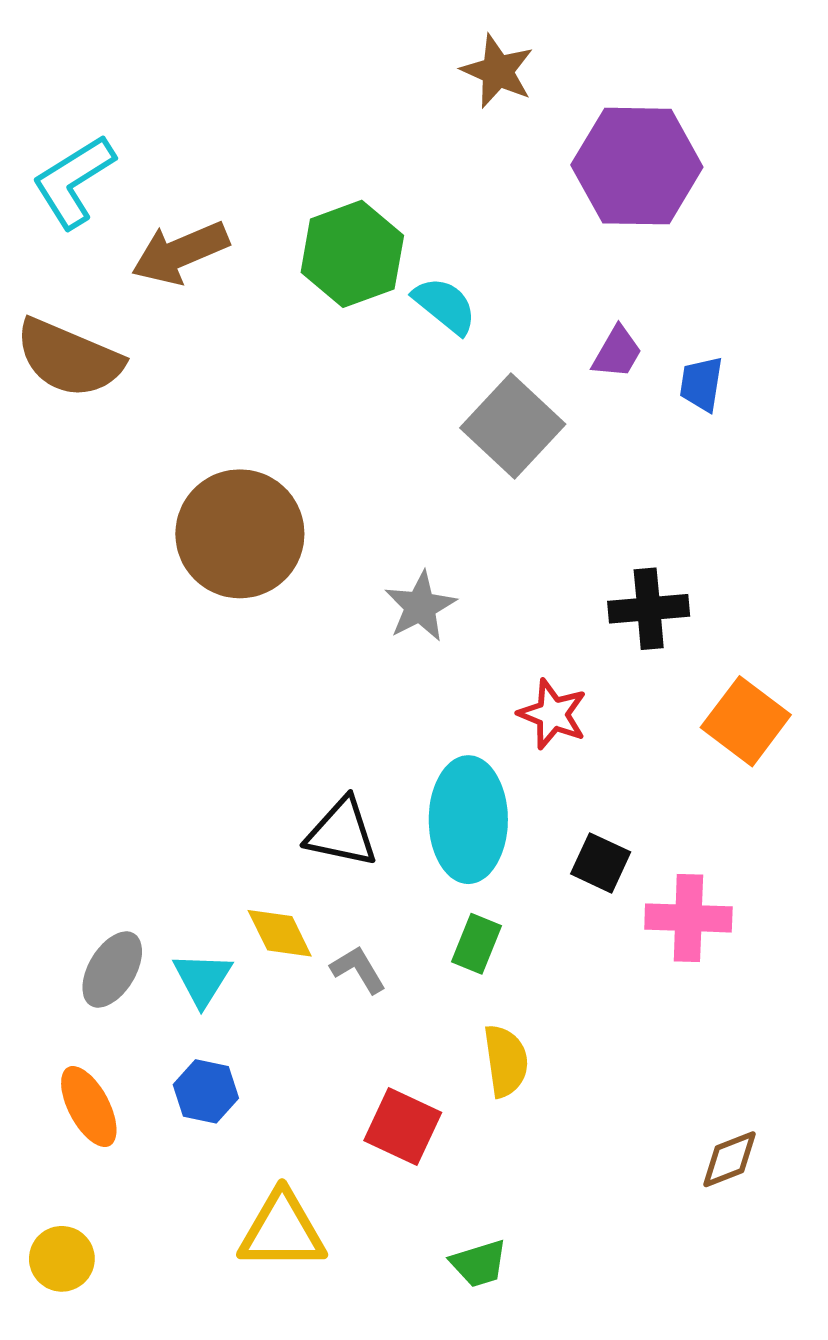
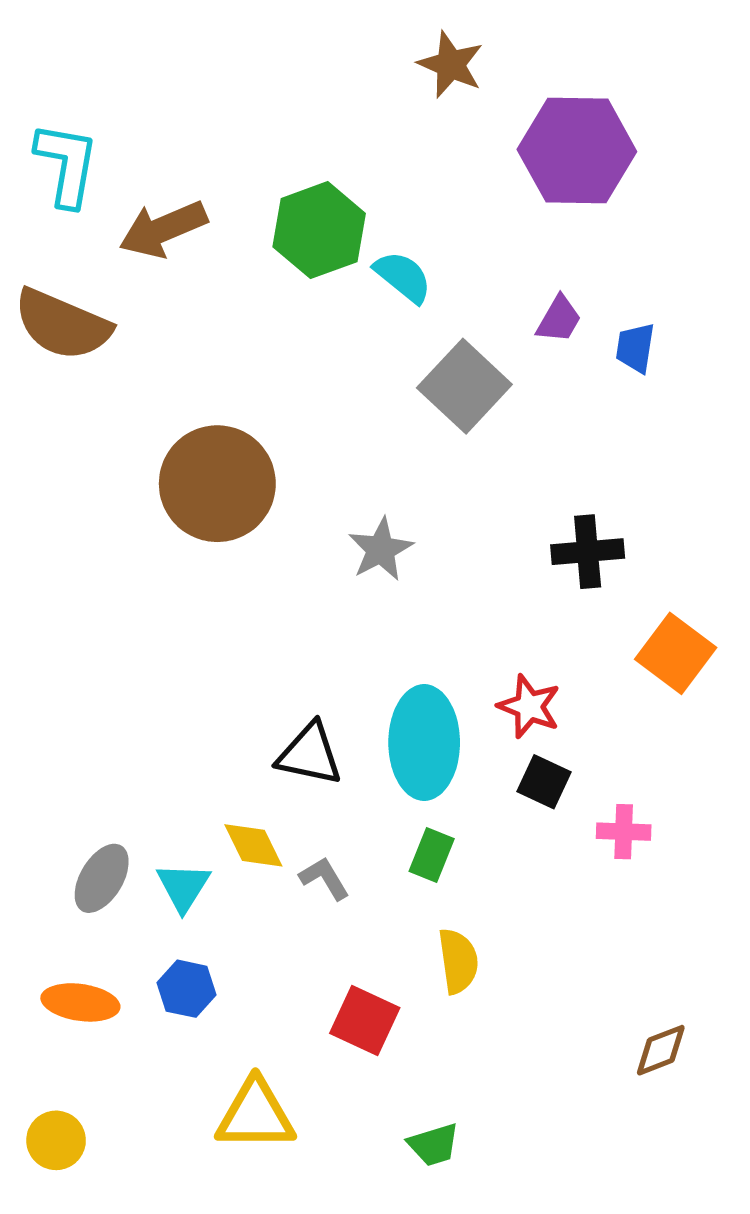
cyan L-shape: (74, 181) -> (67, 164), turned 132
red star: (553, 714) -> (529, 706), moved
pink cross: (688, 918) -> (624, 832), size x0.7
orange ellipse: (89, 1107) -> (80, 1002), turned -54

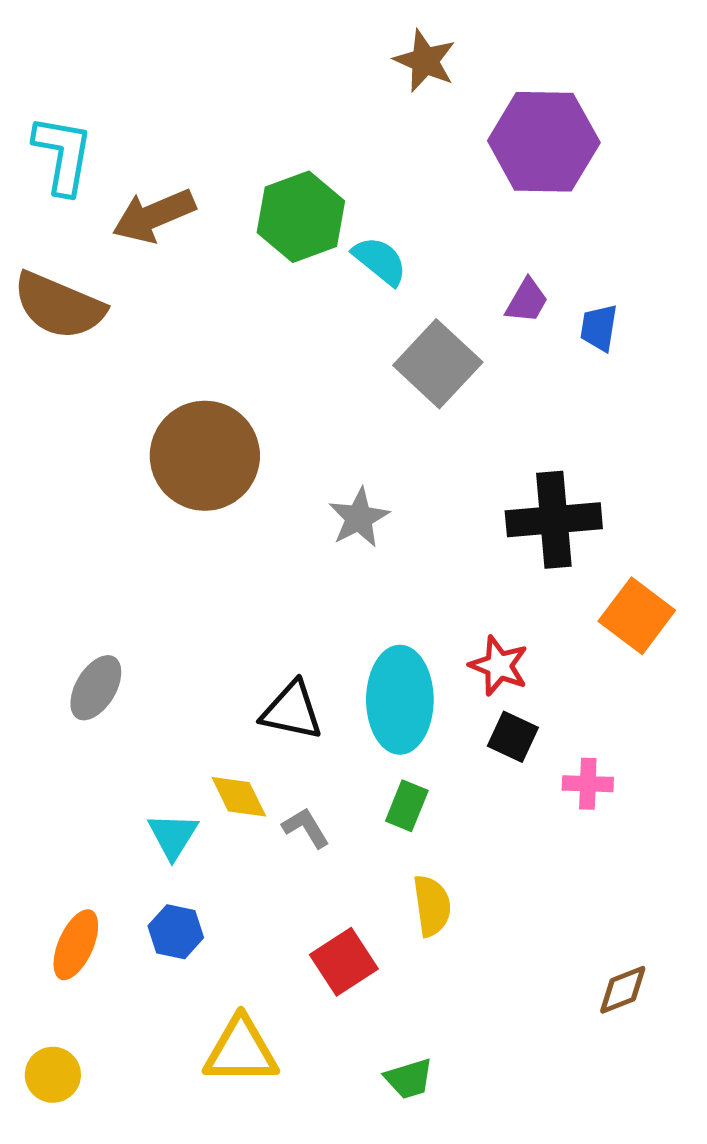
black cross: (588, 552) -> (554, 520), size x1.4
gray ellipse: (102, 878) -> (96, 688), moved
orange ellipse: (80, 1002) -> (76, 945), turned -74
red square: (365, 1020) -> (344, 962), turned 32

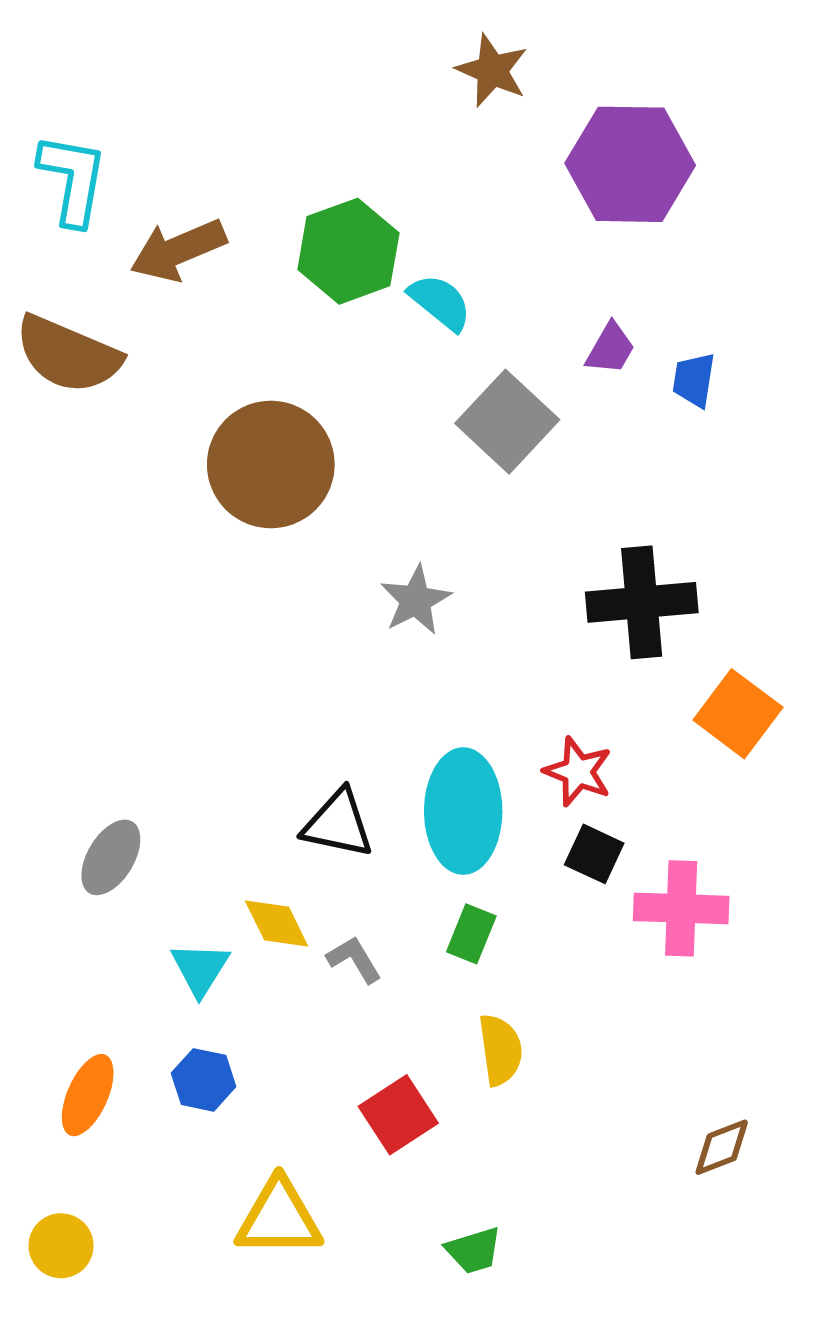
brown circle: (205, 456) -> (271, 464), moved
gray ellipse: (96, 688) -> (111, 857), moved
pink cross: (588, 784) -> (681, 908), size x1.6

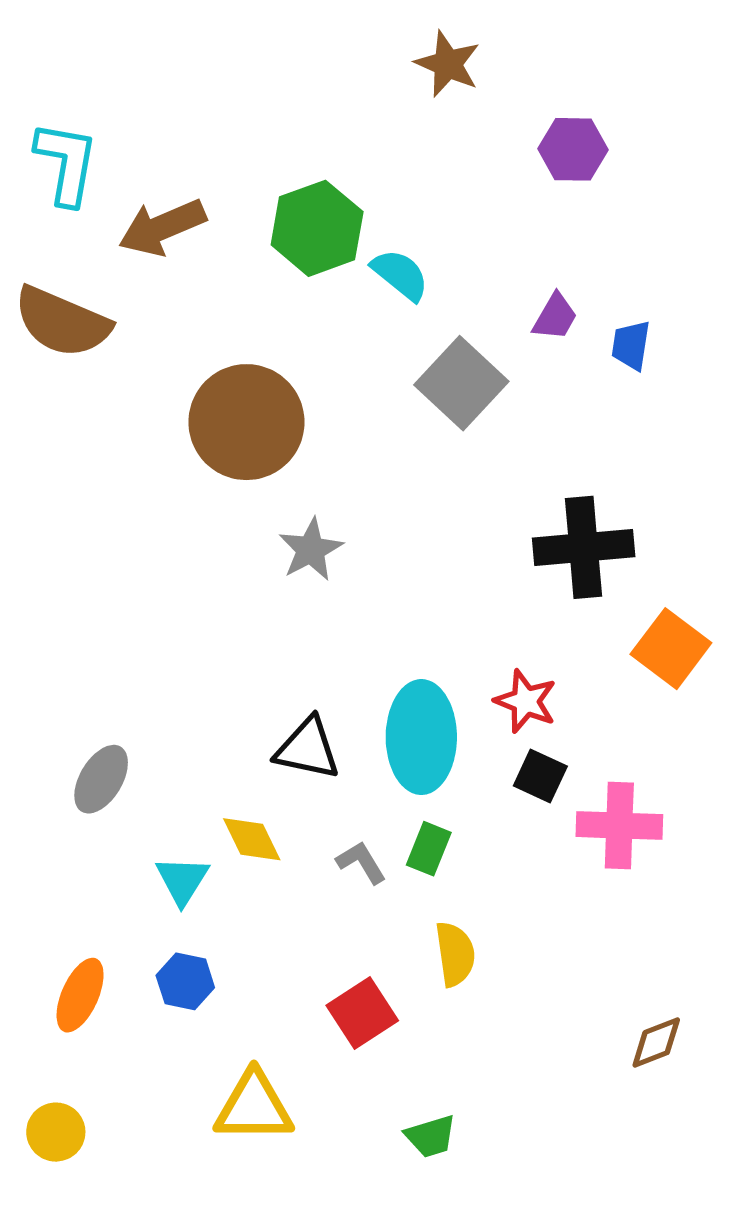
purple hexagon: (630, 164) -> (573, 149), size x0.6
gray star: (416, 600) -> (311, 550), moved
gray L-shape: (354, 959) -> (361, 862), moved

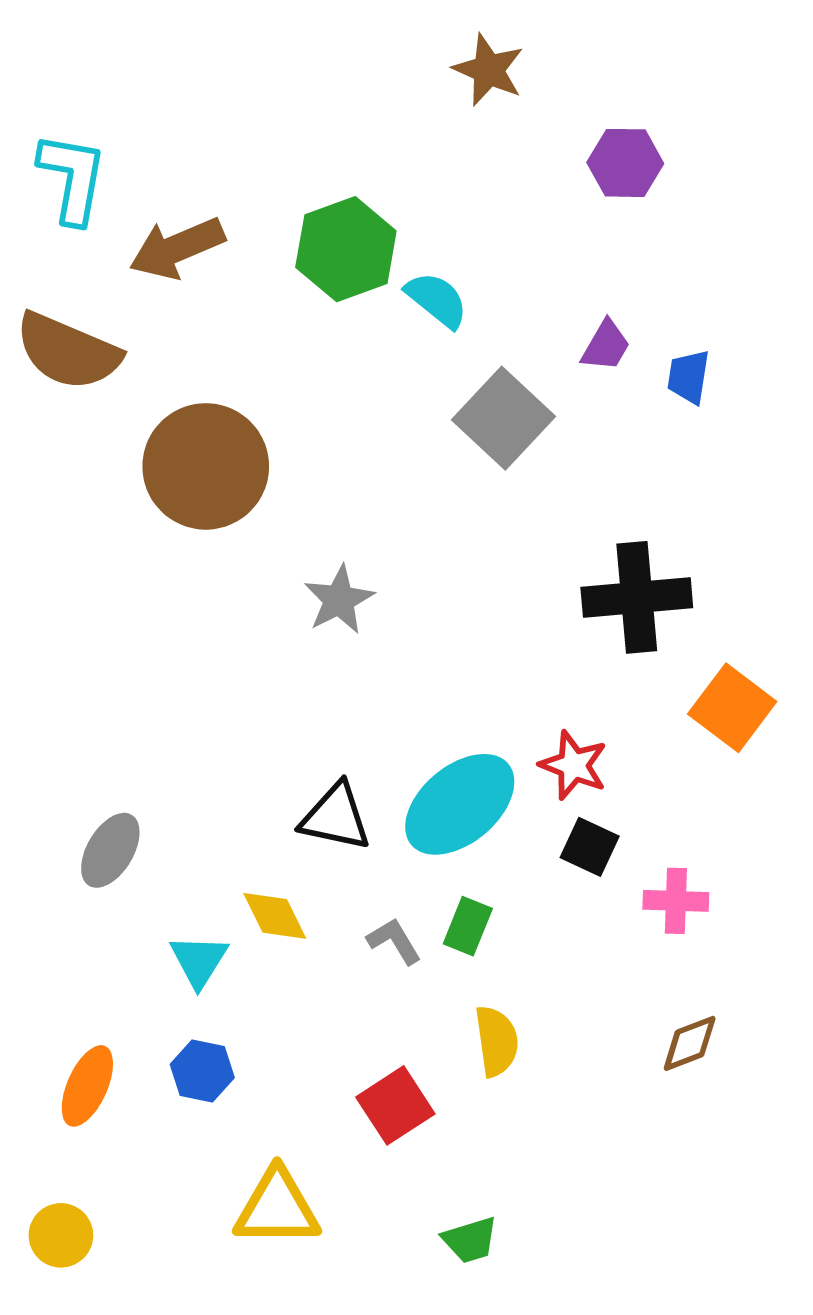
brown circle: (246, 422) -> (206, 466), moved
cyan ellipse: (421, 737) -> (460, 804), turned 50
pink cross: (619, 826) -> (676, 901), size x0.7
brown diamond: (656, 1043) -> (690, 1043), moved

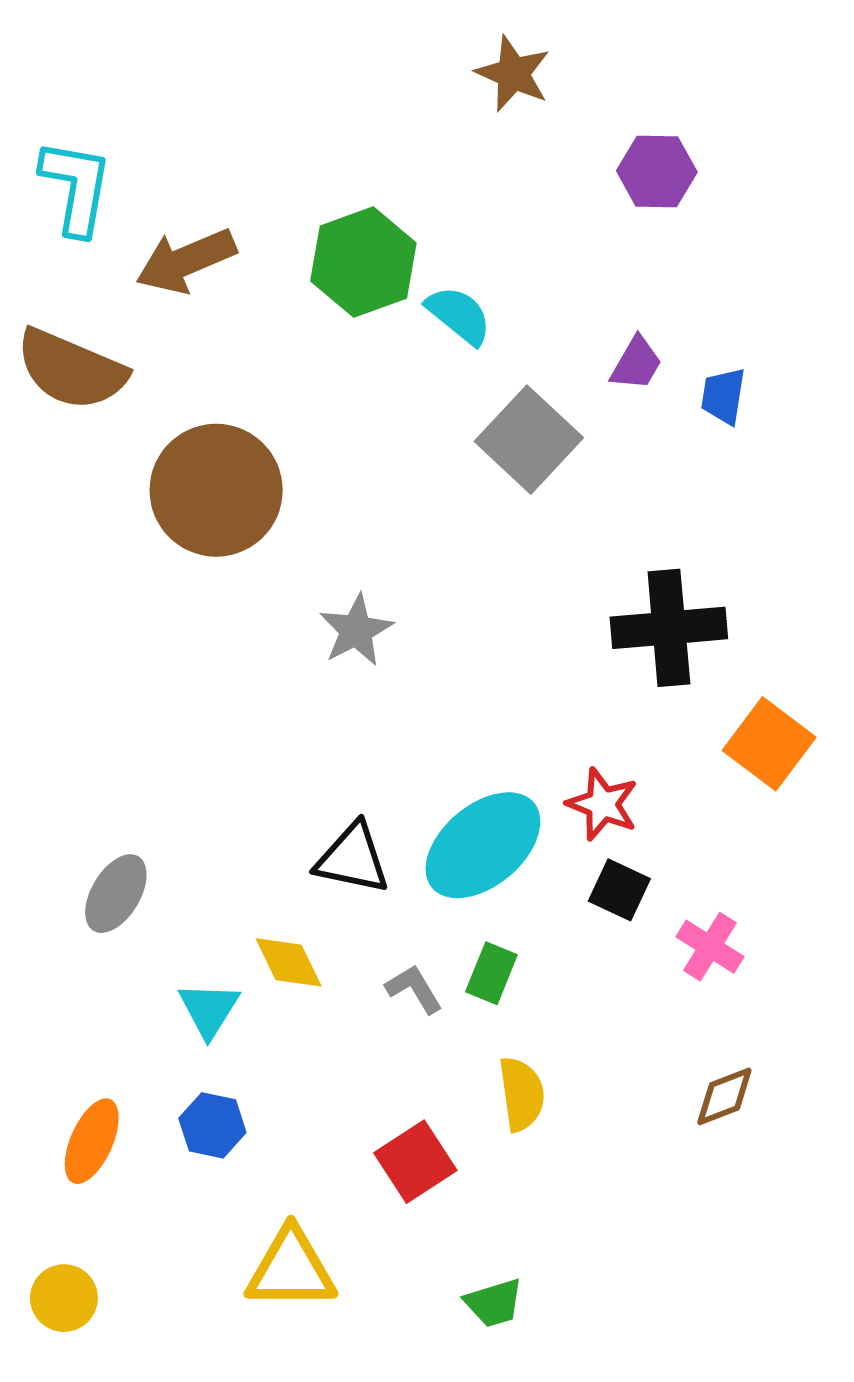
pink cross: (676, 901) -> (710, 947), turned 30

